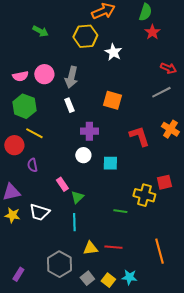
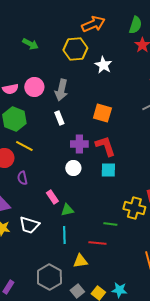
red L-shape: (139, 136) -> (105, 146), moved
cyan square: (110, 163) -> (108, 170), moved
green triangle: (77, 197) -> (67, 210), turned 32
red line: (113, 247) -> (97, 243), moved

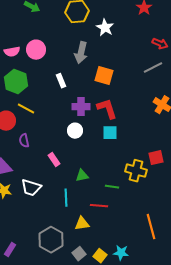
gray arrow: (61, 90) -> (81, 53), moved
green triangle: (67, 210) -> (82, 176), moved

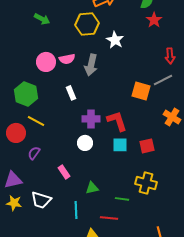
red arrow: (160, 44) -> (170, 56), turned 63
pink semicircle: (12, 52) -> (67, 59), moved
orange square: (104, 76) -> (141, 91), moved
purple semicircle: (24, 141) -> (34, 153), turned 48
red square: (156, 158) -> (147, 146), moved

